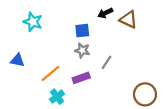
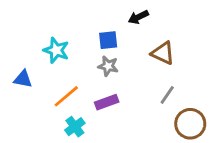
brown triangle: (128, 20) -> (163, 53), moved
cyan star: (33, 22) -> (56, 50), moved
gray line: (106, 62) -> (167, 95), moved

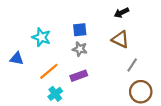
black arrow: (138, 17) -> (121, 13), moved
gray line: (167, 95) -> (132, 65), moved

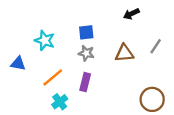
brown triangle: (120, 39) -> (124, 53), moved, turned -30
gray line: (132, 65) -> (156, 46), moved
purple rectangle: (79, 76) -> (85, 82), turned -56

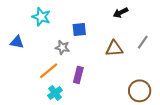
cyan star: (45, 40) -> (41, 17), moved
gray star: (86, 53) -> (62, 47), moved
blue triangle: (18, 64) -> (17, 42), moved

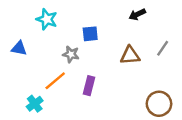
cyan cross: (55, 93) -> (35, 104), moved

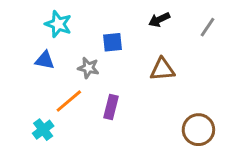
black arrow: (137, 14) -> (159, 20), moved
blue triangle: (19, 48) -> (45, 60), moved
gray line: (163, 48) -> (207, 27), moved

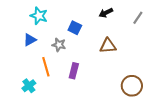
blue square: (113, 42) -> (75, 28), turned 32
blue triangle: (45, 60) -> (30, 40), turned -40
orange line: (69, 101) -> (46, 67), turned -66

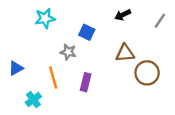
cyan star: (39, 16) -> (45, 18), turned -30
blue triangle: (30, 40) -> (16, 68), moved
brown circle: (132, 86) -> (147, 73), moved

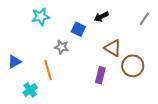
black arrow: (123, 15) -> (101, 17), moved
brown triangle: (125, 53) -> (113, 48), turned 36
purple rectangle: (86, 82) -> (100, 75), moved

